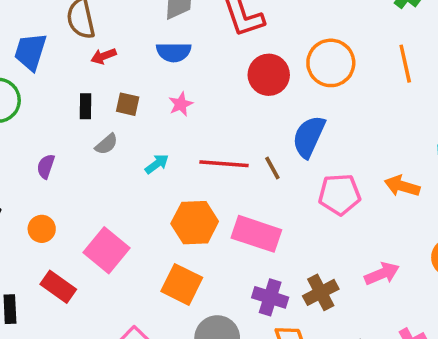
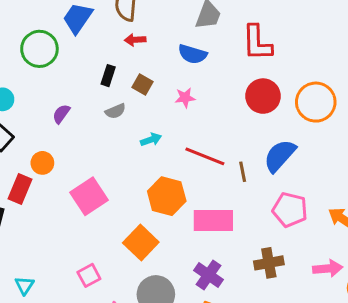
pink rectangle: (256, 234) -> (213, 221), turned -36
pink arrow: (382, 274) -> (328, 268), moved
red rectangle: (58, 287) -> (20, 189), moved, turned 60
brown cross: (321, 292) -> (269, 263), moved

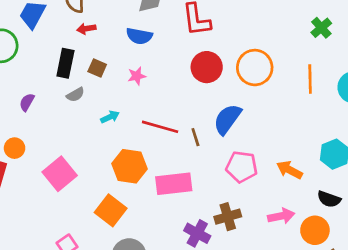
black rectangle: (108, 76) -> (65, 63), size x1.5
purple cross: (209, 275) -> (197, 233), moved

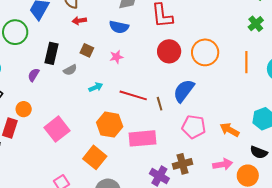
black rectangle: (65, 63) -> (51, 53), moved

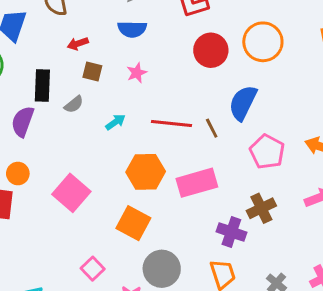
red arrow: (79, 21) -> (78, 44), moved
purple semicircle: (34, 75) -> (23, 122), size x1.5
pink pentagon: (194, 127) -> (267, 152), turned 30

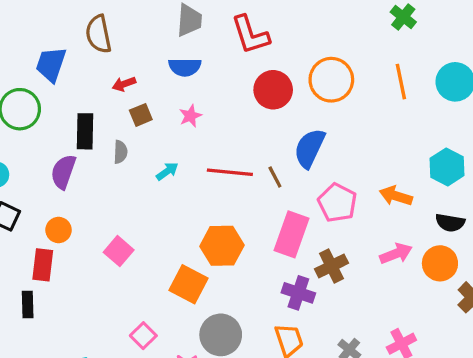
brown square: (92, 72) -> (141, 115), turned -36
gray semicircle: (74, 104) -> (120, 152), turned -48
orange hexagon: (146, 172) -> (222, 246), moved
pink rectangle: (197, 183) -> (292, 234), moved, turned -54
pink square: (71, 193) -> (119, 251), size x0.7

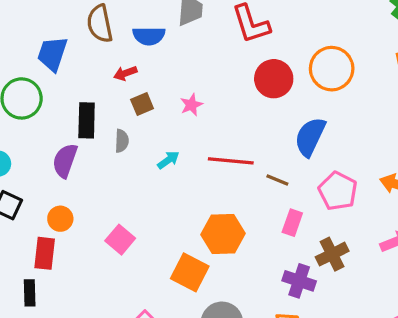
blue semicircle: (185, 67) -> (149, 36), moved
brown line: (275, 177) -> (277, 180), moved, turned -40
pink rectangle: (292, 234) -> (292, 223), size x0.6

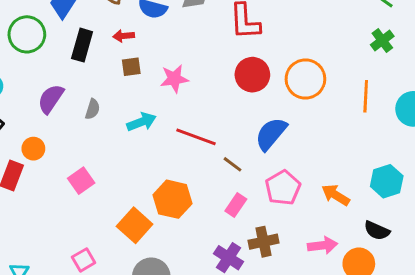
pink star: (191, 105) -> (174, 79), size x1.4
black rectangle: (87, 120) -> (82, 45), moved
gray semicircle: (122, 141) -> (93, 109), moved
cyan arrow: (168, 160) -> (141, 122), size x1.4

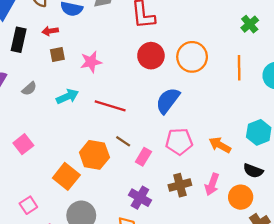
gray semicircle: (93, 109) -> (29, 89), turned 35
brown line: (232, 164) -> (123, 141), moved
pink pentagon: (283, 188) -> (179, 142), turned 30
brown cross: (263, 242) -> (180, 185), moved
pink arrow: (323, 245) -> (212, 184), turned 120

